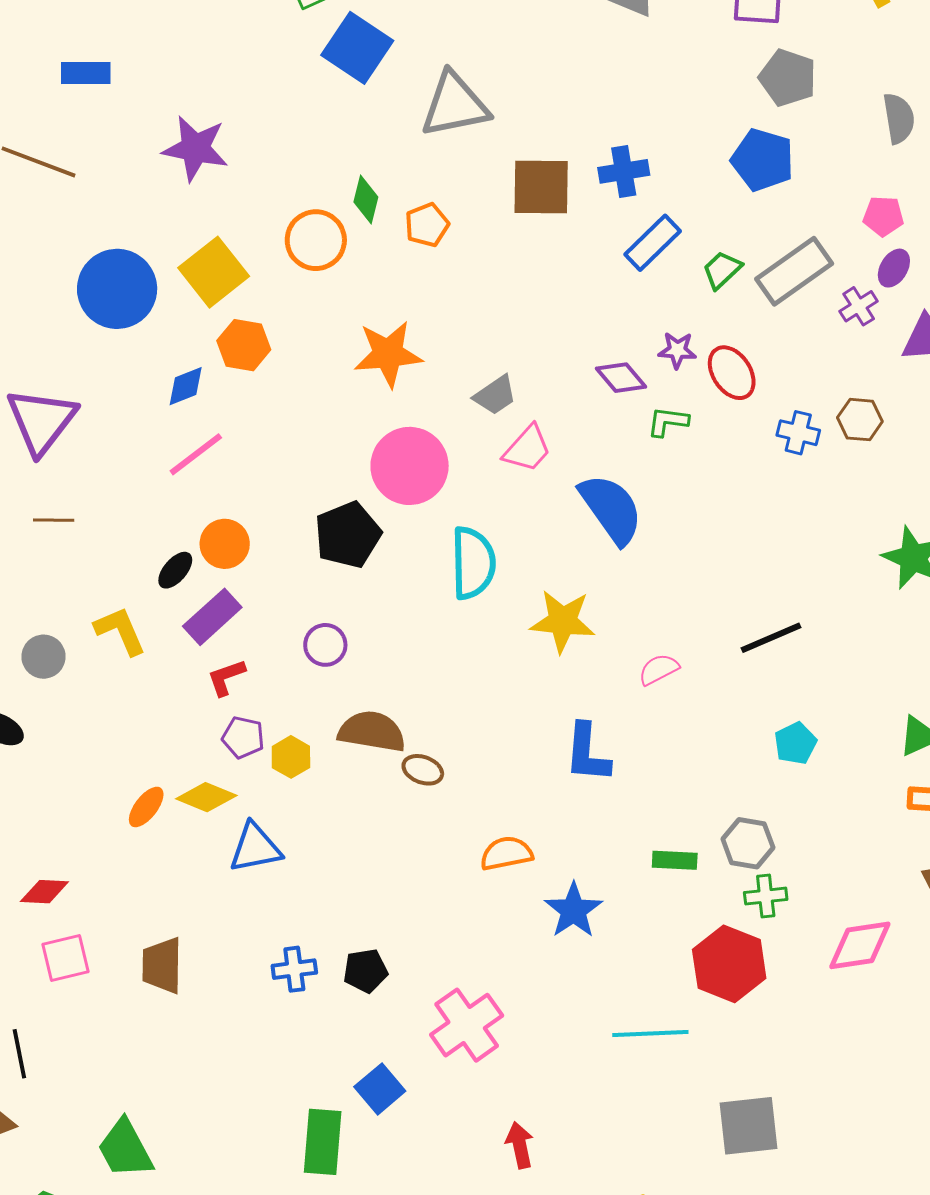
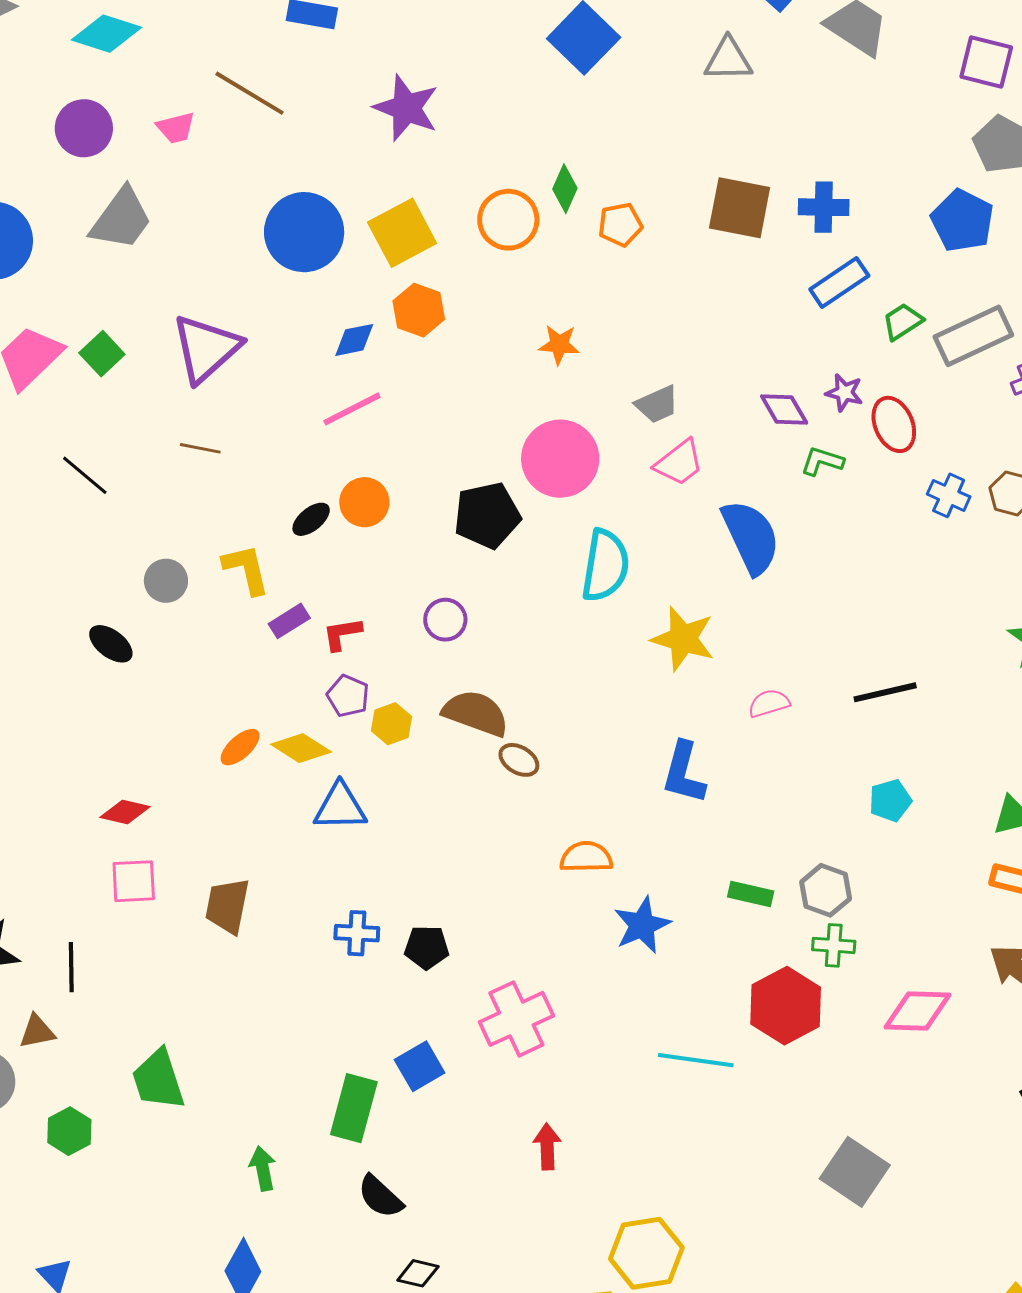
gray triangle: (455, 105) -> (728, 59), moved, size x0.7
orange star: (388, 354) -> (559, 345), size x0.6
purple rectangle: (212, 617) -> (289, 621), moved, size x0.7
gray square: (749, 1126) -> (855, 1172), moved, turned 30

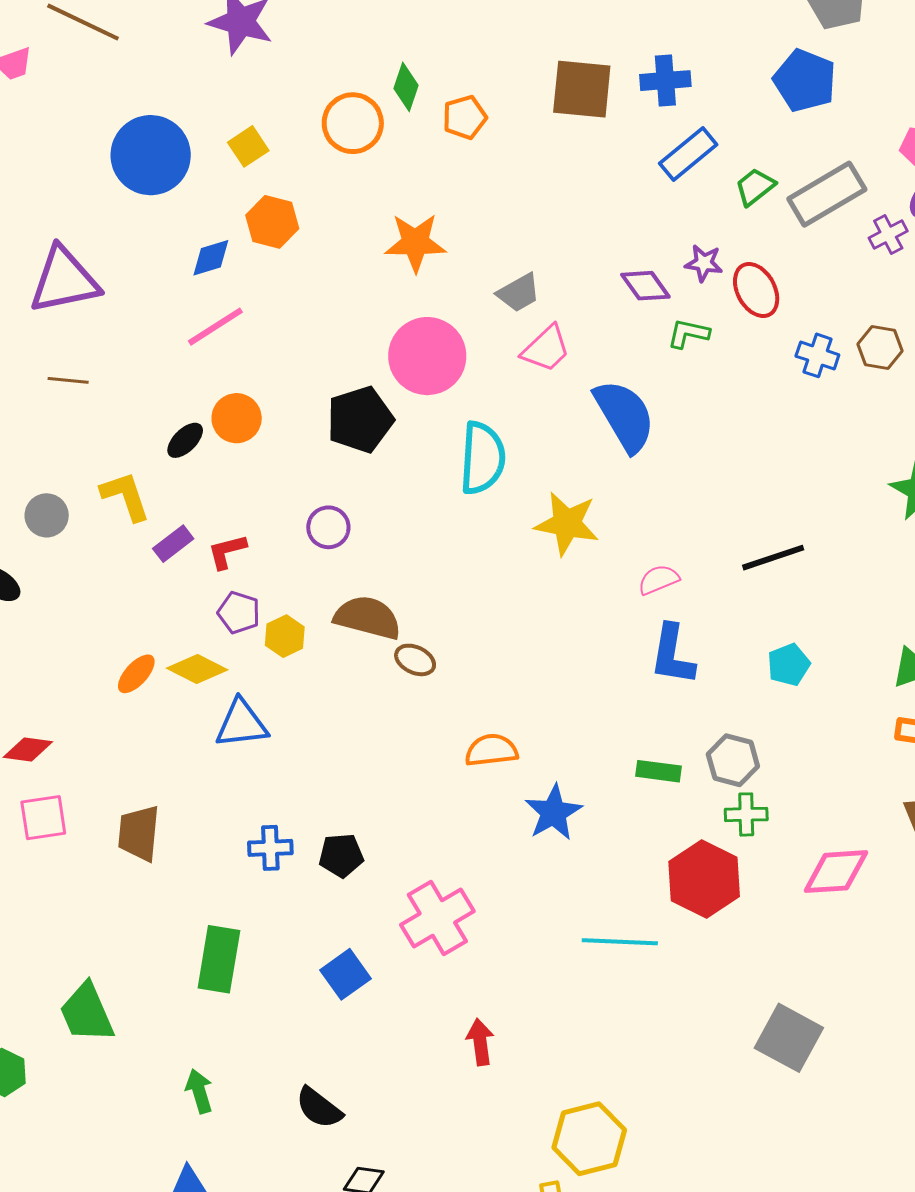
yellow square: (402, 233) -> (248, 146), size x0.6
orange star: (559, 345) -> (415, 243), size x1.5
purple triangle: (206, 348) -> (64, 280), turned 36
blue L-shape: (684, 773) -> (672, 655), moved
green rectangle: (354, 1108) -> (219, 959), moved

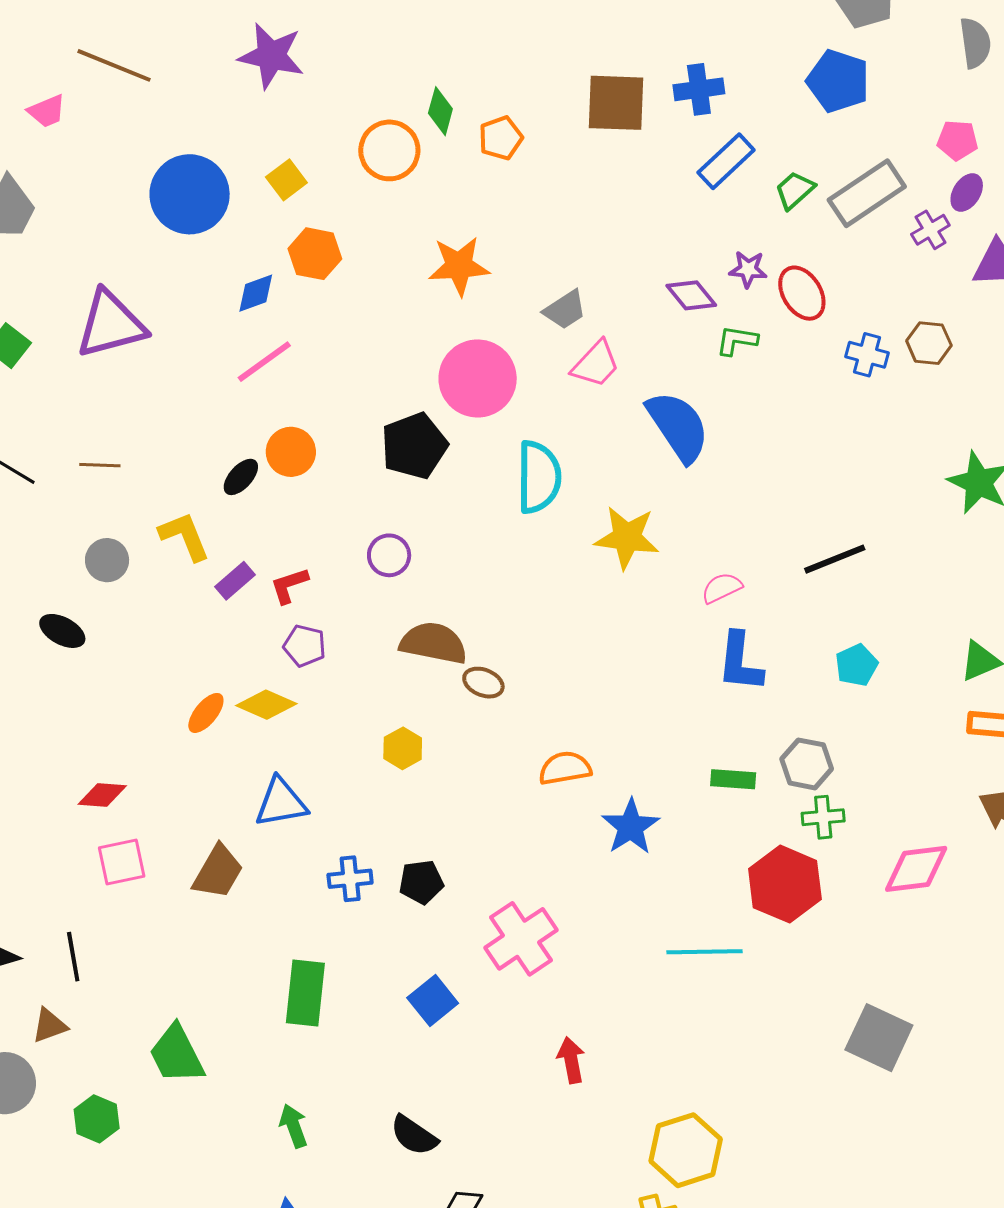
brown line: (68, 380) -> (100, 465), moved
yellow hexagon: (285, 636) -> (403, 748), moved
blue triangle: (242, 724) -> (281, 803), moved
brown trapezoid: (139, 833) -> (218, 872), turned -152

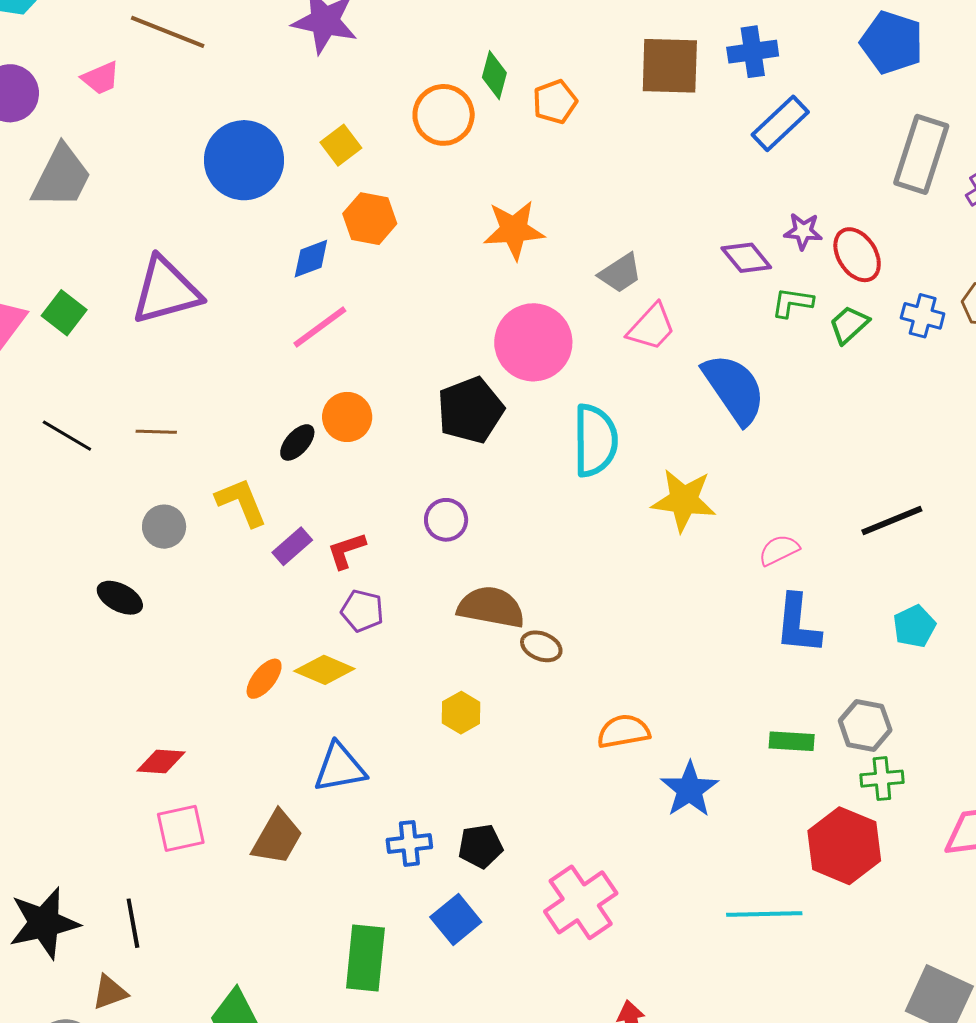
green trapezoid: (795, 190) -> (849, 325), moved
gray rectangle: (867, 193) -> (921, 154), turned -38
blue square: (433, 1001) -> (456, 920), moved

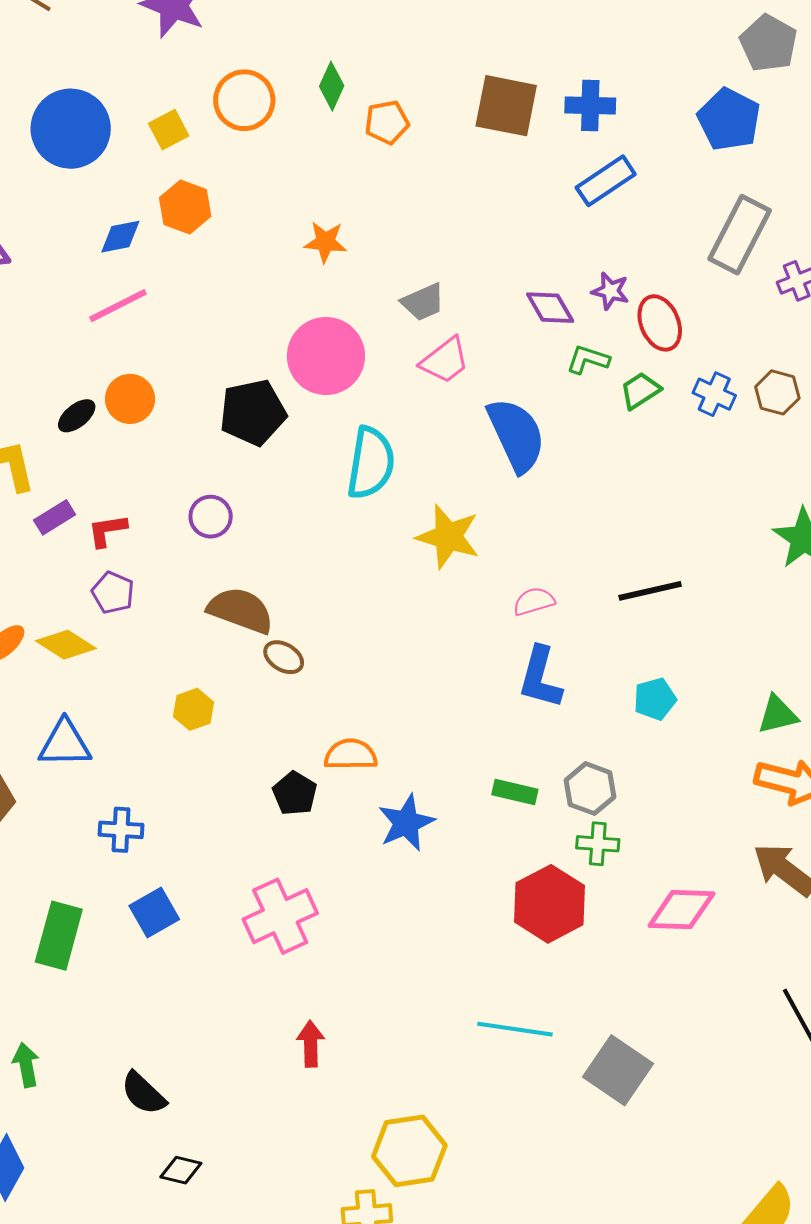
orange circle: (444, 115) -> (244, 100), moved
orange star: (514, 230) -> (325, 242), size x0.7
black pentagon: (481, 846) -> (295, 793), moved, turned 30
cyan line: (764, 914) -> (515, 1029), moved

